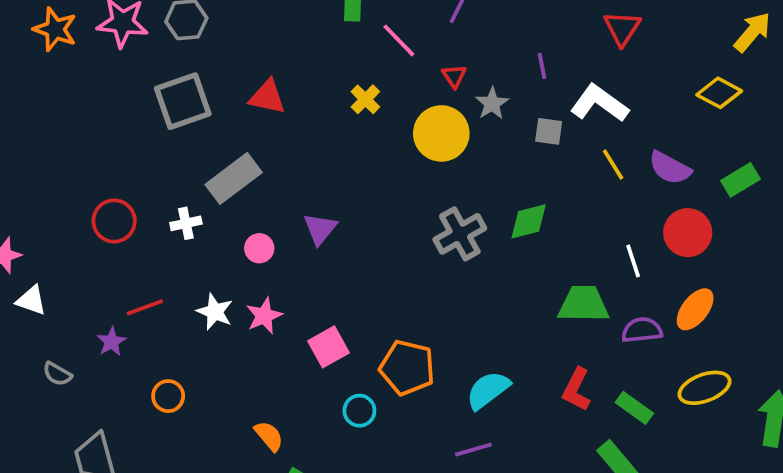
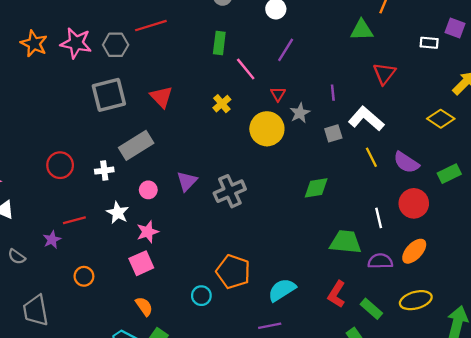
red triangle: (267, 97) -> (161, 97), turned 30
gray square: (549, 131) -> (333, 133), turned -30
gray cross: (460, 234) -> (230, 191), moved
white star: (215, 312) -> (118, 213), moved
pink square: (328, 347) -> (141, 263), moved

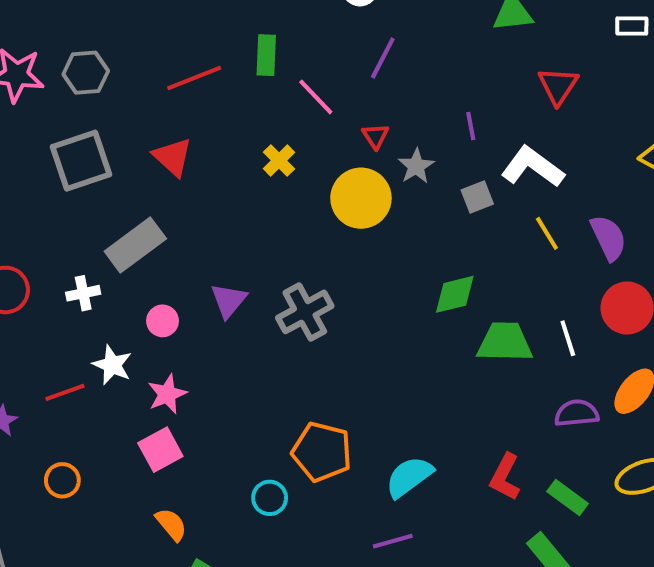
red line: (151, 26) -> (194, 78), moved
purple semicircle: (406, 162) -> (608, 238), turned -144
red line: (74, 220) -> (65, 392), moved
green trapezoid: (346, 242) -> (505, 342), moved

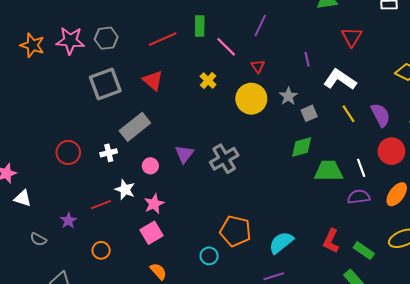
gray star: (416, 166) -> (288, 96), moved
gray square: (477, 197) -> (309, 113), moved
purple semicircle: (577, 413) -> (359, 197), moved

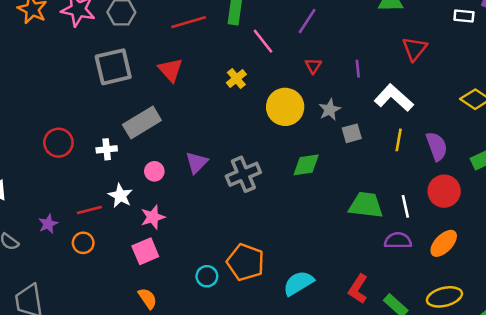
red triangle: (258, 66) -> (313, 66), moved
yellow line: (349, 114) -> (399, 140), turned 36
green diamond: (302, 147) -> (306, 165), moved
orange circle: (101, 250) -> (83, 243), moved
cyan circle: (209, 256) -> (207, 276), moved

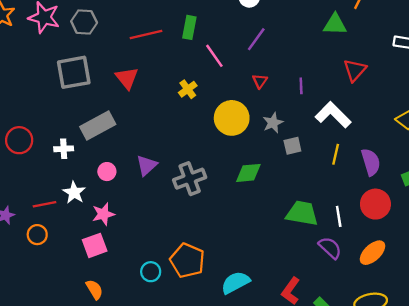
purple semicircle: (398, 241) -> (330, 248), turned 40

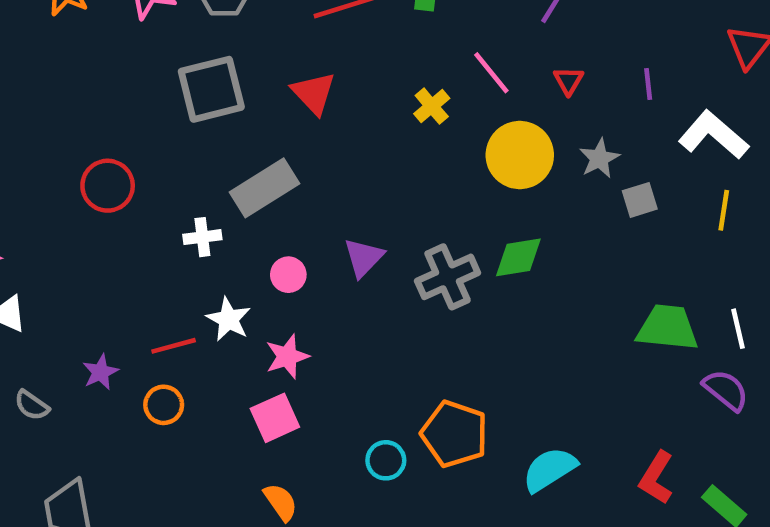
pink line: (214, 56) -> (491, 73), moved
red circle: (19, 140) -> (108, 186), moved
green diamond: (248, 173) -> (518, 257), moved

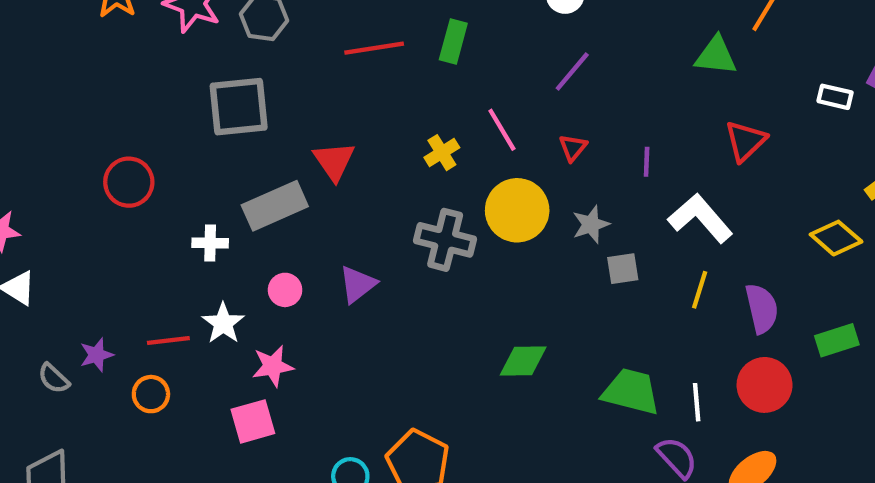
red triangle: (314, 93) -> (334, 161), moved
green diamond: (518, 257) -> (523, 361), moved
gray cross: (448, 277) -> (445, 240), moved, turned 30
gray semicircle: (32, 405) -> (54, 378), moved

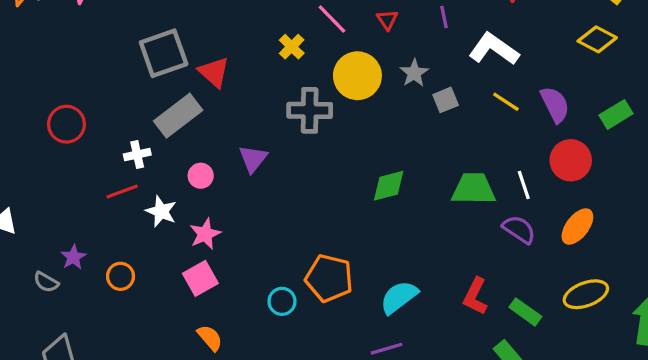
gray square: (239, 107) -> (164, 53), moved
yellow line: (700, 290) -> (506, 102), turned -60
red line: (168, 340) -> (122, 192), moved

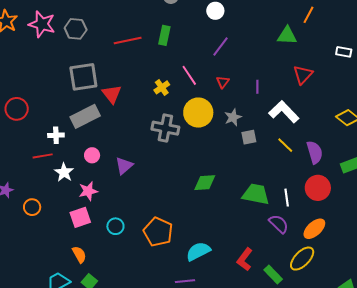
purple triangle: (253, 159) -> (124, 166), moved
yellow ellipse: (586, 294) -> (302, 259), moved, turned -36
cyan circle: (282, 301) -> (115, 226), moved

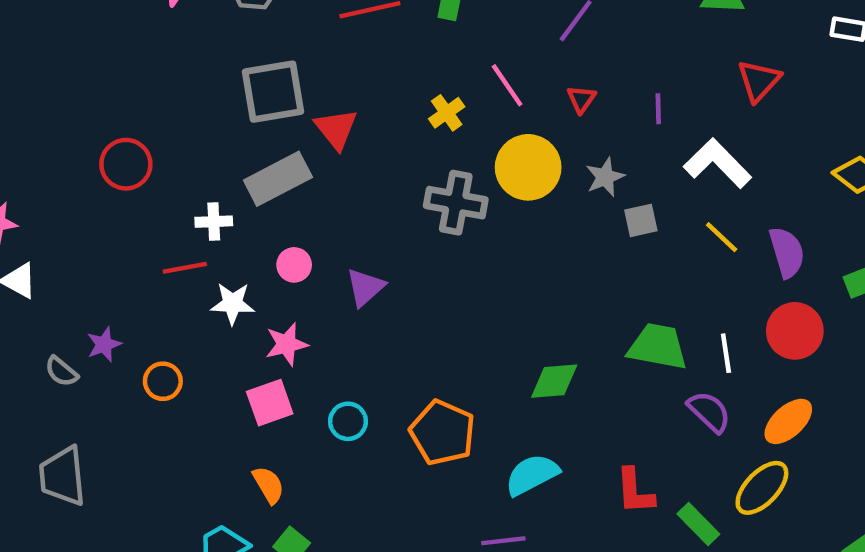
white star: (64, 172) -> (233, 303), turned -30
green diamond: (205, 183) -> (554, 381), moved
red L-shape: (245, 259) -> (635, 491), turned -40

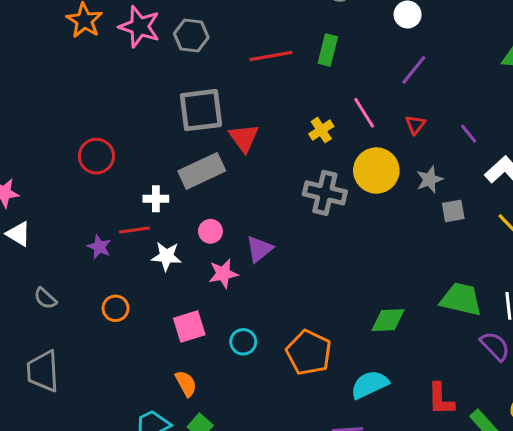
purple line: (658, 109) -> (469, 134), turned -40
purple star: (104, 344) -> (99, 247), moved, turned -30
pink star: (286, 344) -> (223, 274), moved

